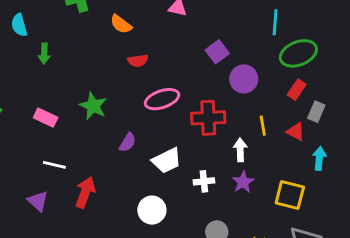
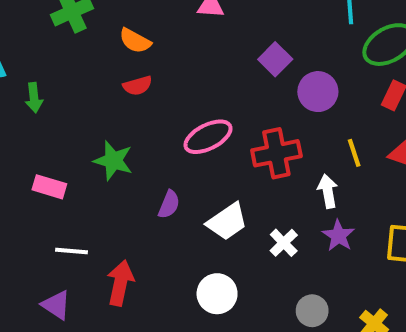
red semicircle: (138, 61) -> (138, 86), moved
white cross: (204, 181) -> (284, 243), turned -30

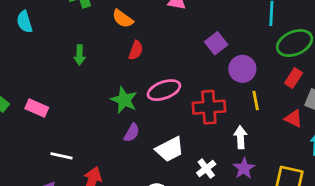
red semicircle: (138, 86) -> (136, 50), moved, turned -60
green arrow: (34, 98) -> (80, 55), moved
yellow line: (354, 153) -> (256, 101), moved
green star: (113, 161) -> (124, 100), moved
pink rectangle: (49, 187) -> (37, 108), moved

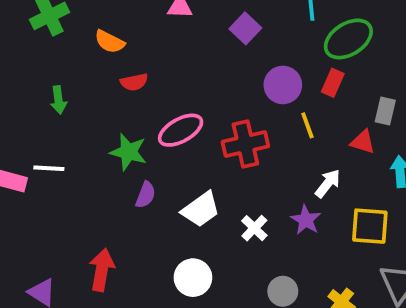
purple square: (216, 43) -> (245, 28), moved
red semicircle: (136, 50) -> (134, 82), turned 66
red rectangle: (294, 78) -> (333, 83), moved
white arrow: (241, 137) -> (328, 183), moved, turned 50
white line: (62, 156) -> (49, 168), moved

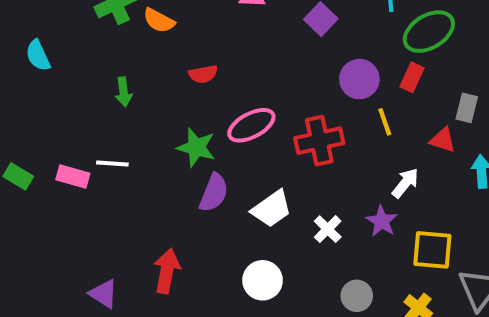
orange semicircle: (110, 42) -> (159, 21), moved
purple semicircle: (146, 195) -> (214, 193), size x1.4
yellow square: (370, 226) -> (432, 250), moved

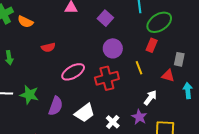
purple circle: (359, 79) -> (113, 48), moved
green star: (196, 147) -> (29, 95), moved

